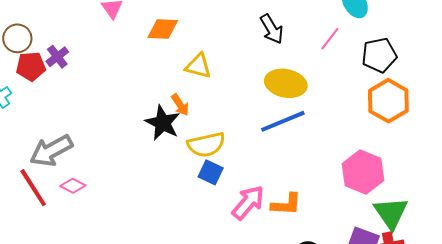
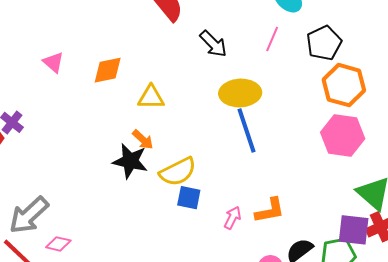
blue line: (283, 121) -> (246, 131), turned -72
pink hexagon: (363, 172) -> (343, 136), moved
pink arrow: (248, 202) -> (232, 218), size x0.6

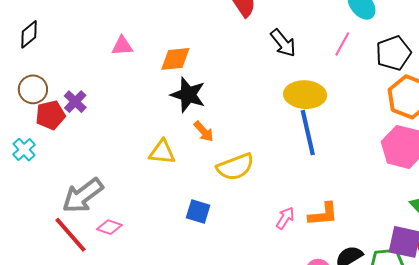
pink triangle: (53, 62) -> (122, 46), turned -50
yellow triangle: (151, 97) -> (162, 152), moved
black star: (130, 161) -> (188, 95), moved
blue square: (189, 198) -> (198, 212), moved

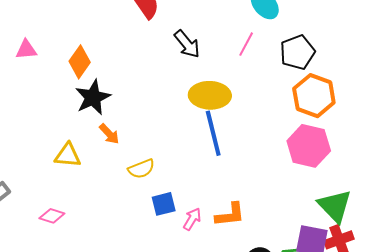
orange diamond: (175, 59) -> (80, 62), turned -48
black star: (188, 95) -> (93, 97), turned 30
yellow semicircle: (235, 167) -> (141, 169), size x0.7
blue square: (198, 212) -> (164, 204), moved, turned -30
pink diamond: (109, 227) -> (52, 216), moved

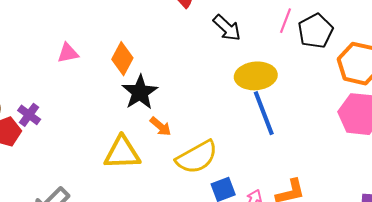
black pentagon: (297, 52) -> (315, 31), moved
yellow triangle: (68, 155) -> (122, 153), size x1.4
yellow semicircle: (141, 169) -> (197, 157), size x1.6

